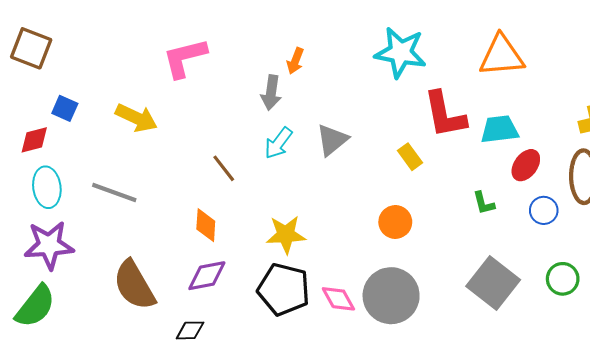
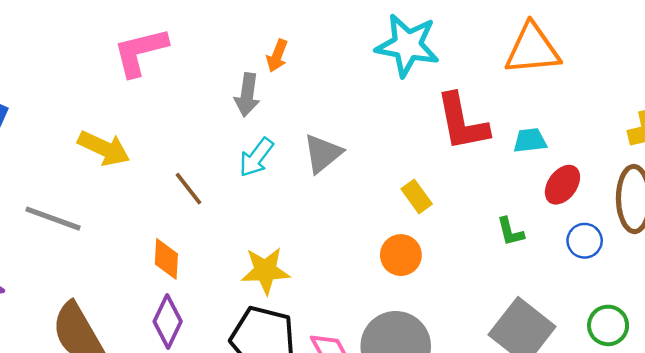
yellow arrow: (136, 118) -> (104, 148), moved
cyan trapezoid: (499, 129) -> (530, 140), size x0.7
yellow rectangle: (410, 157) -> (417, 196), moved
purple diamond: (207, 276) -> (168, 321), turned -54

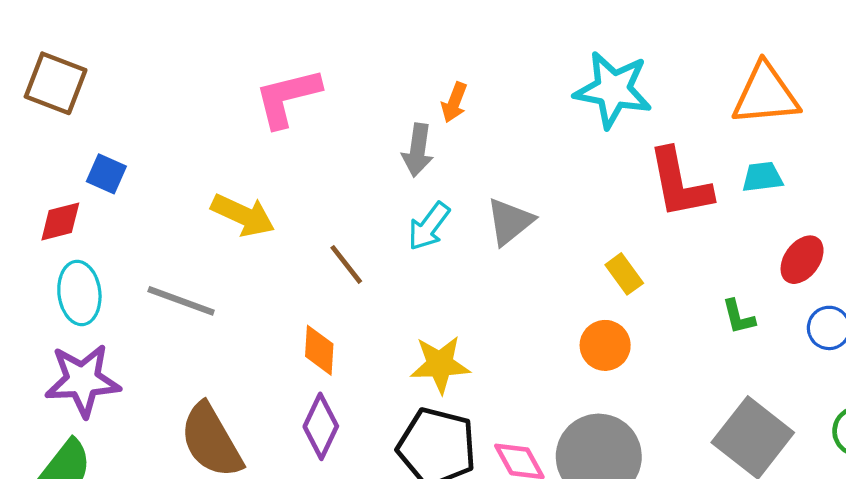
cyan trapezoid: (530, 140) -> (762, 177), moved

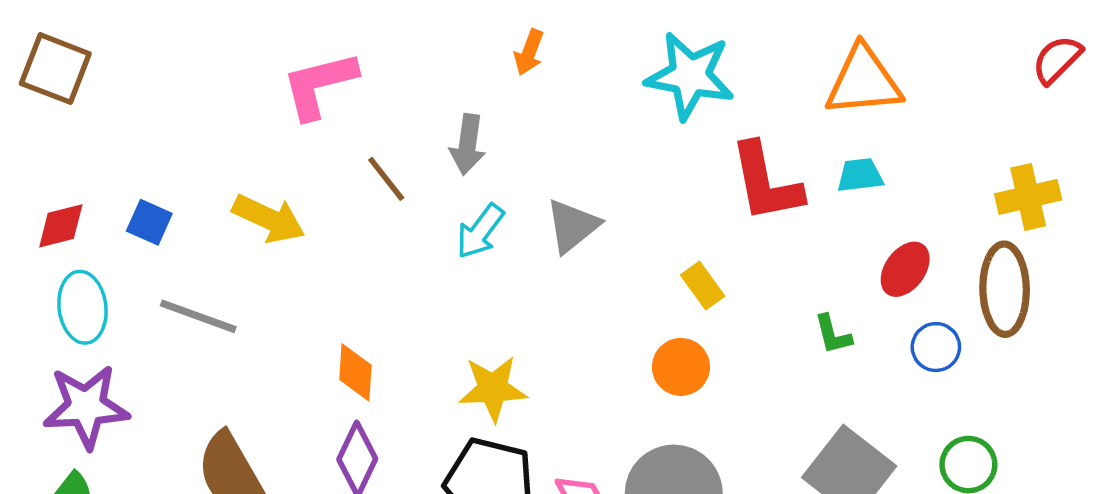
orange arrow: (454, 102) -> (529, 52), moved
blue square: (106, 174) -> (149, 222), moved
brown line: (346, 264) -> (386, 179), moved

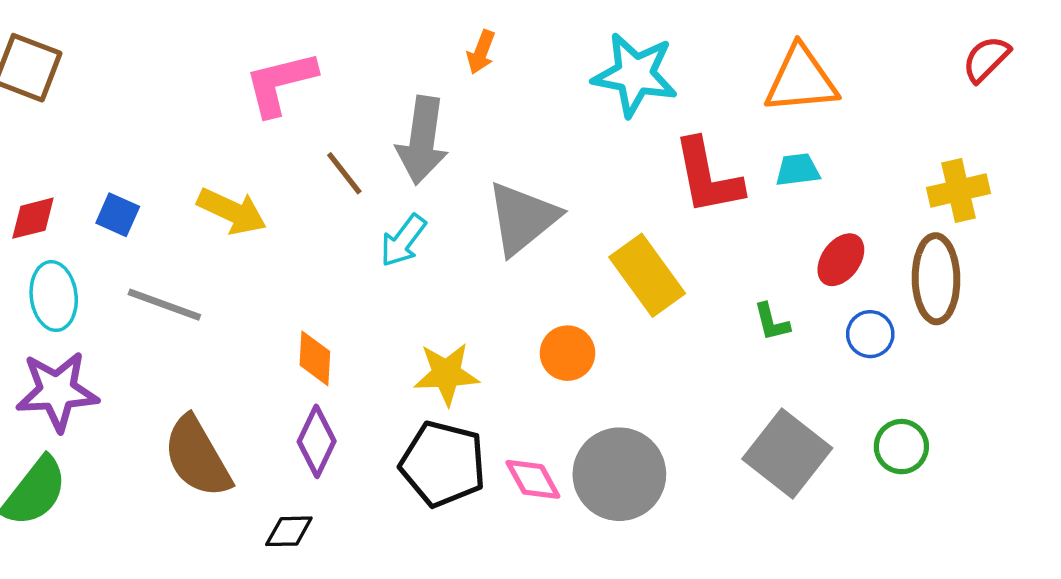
gray arrow: (468, 145) -> (422, 140), size x1.5
gray triangle: (572, 226) -> (523, 218), size x1.4
cyan arrow: (480, 231) -> (403, 241), moved
yellow rectangle: (703, 286) -> (647, 275), size x1.8
orange circle: (681, 367) -> (567, 353), moved

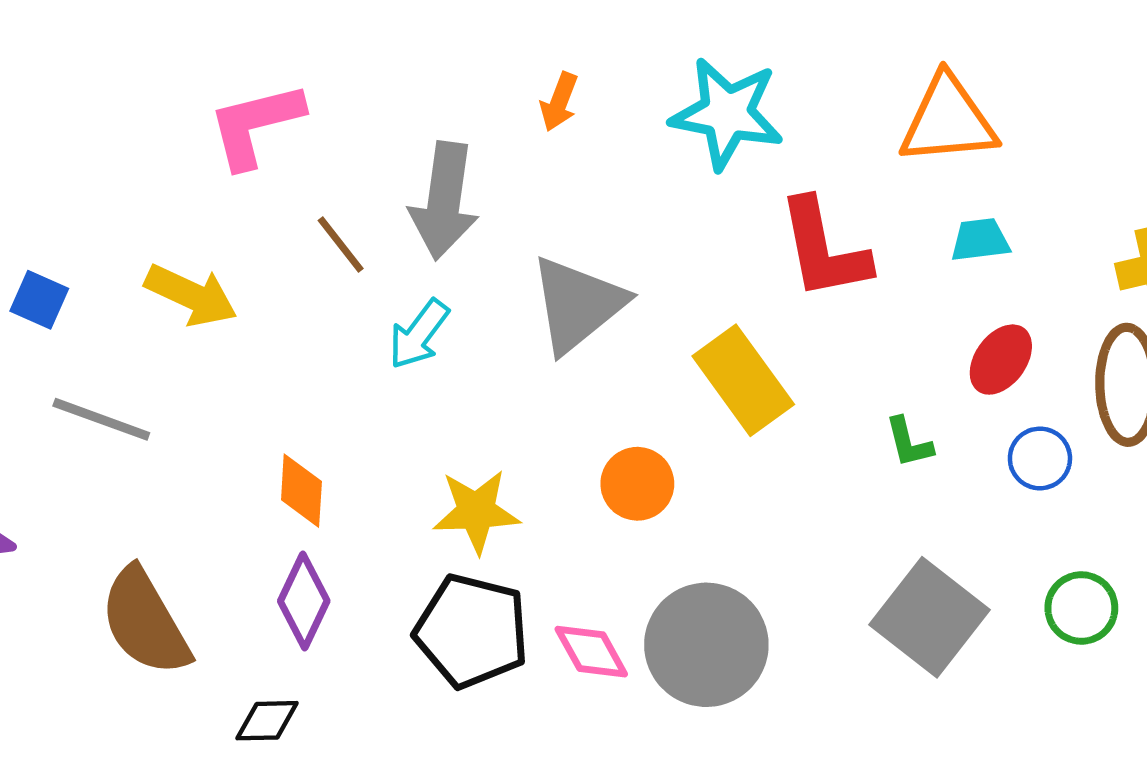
orange arrow: (481, 52) -> (559, 102), moved
cyan trapezoid: (798, 170) -> (980, 240), moved

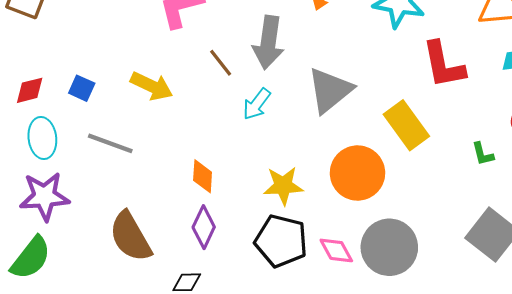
orange circle: (637, 484) -> (357, 173), size x1.6

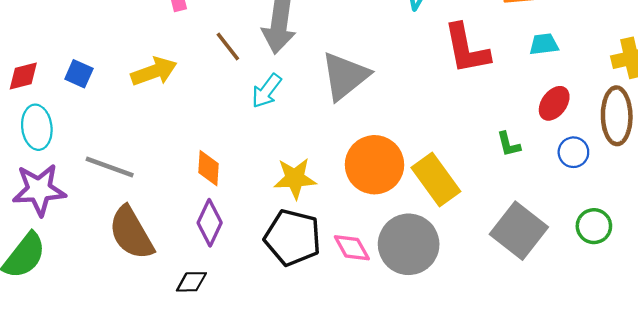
yellow arrow: (152, 86) -> (154, 72), turned -45
yellow rectangle: (406, 125) -> (436, 180), moved
gray line: (110, 143) -> (110, 167), moved

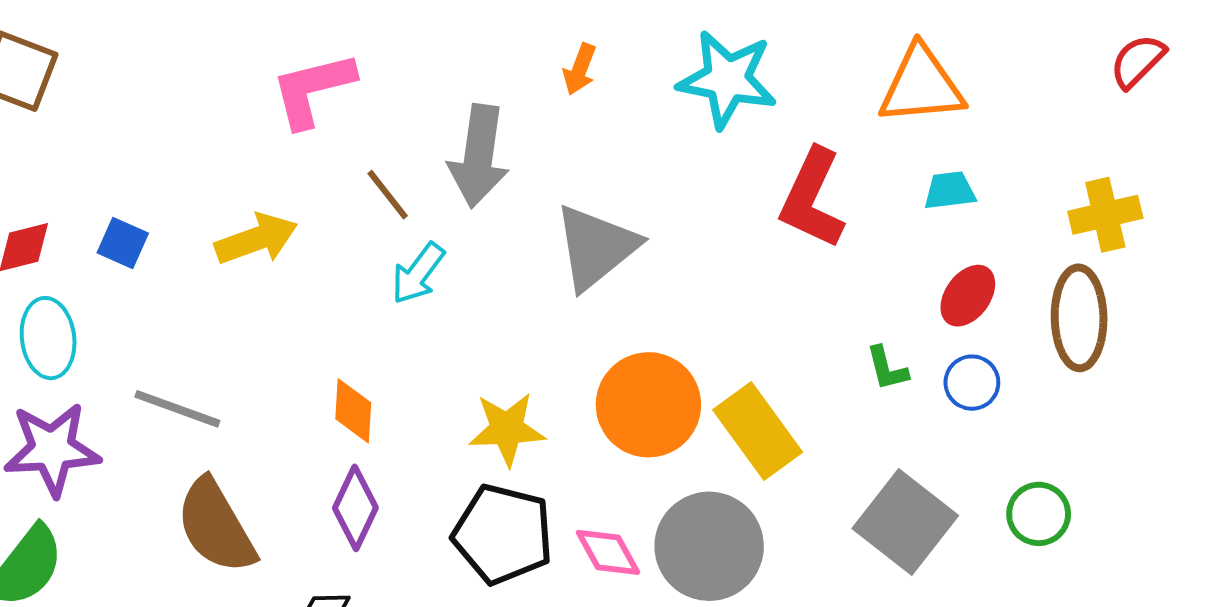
red L-shape: (467, 49) -> (812, 199), turned 36
cyan arrow: (266, 91) -> (418, 273), moved
blue circle: (573, 152) -> (972, 383), moved

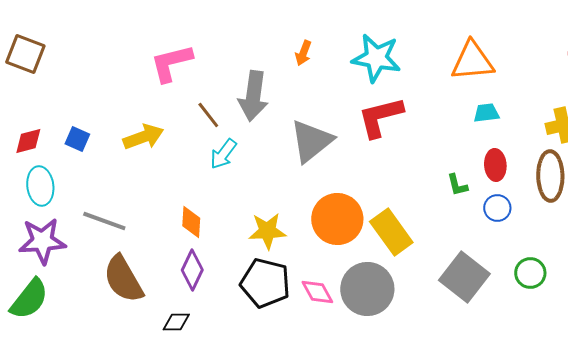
red L-shape: (812, 199) -> (380, 117), moved, turned 51
red ellipse: (968, 296) -> (495, 165), turned -40
green L-shape: (887, 368) -> (457, 185), moved

